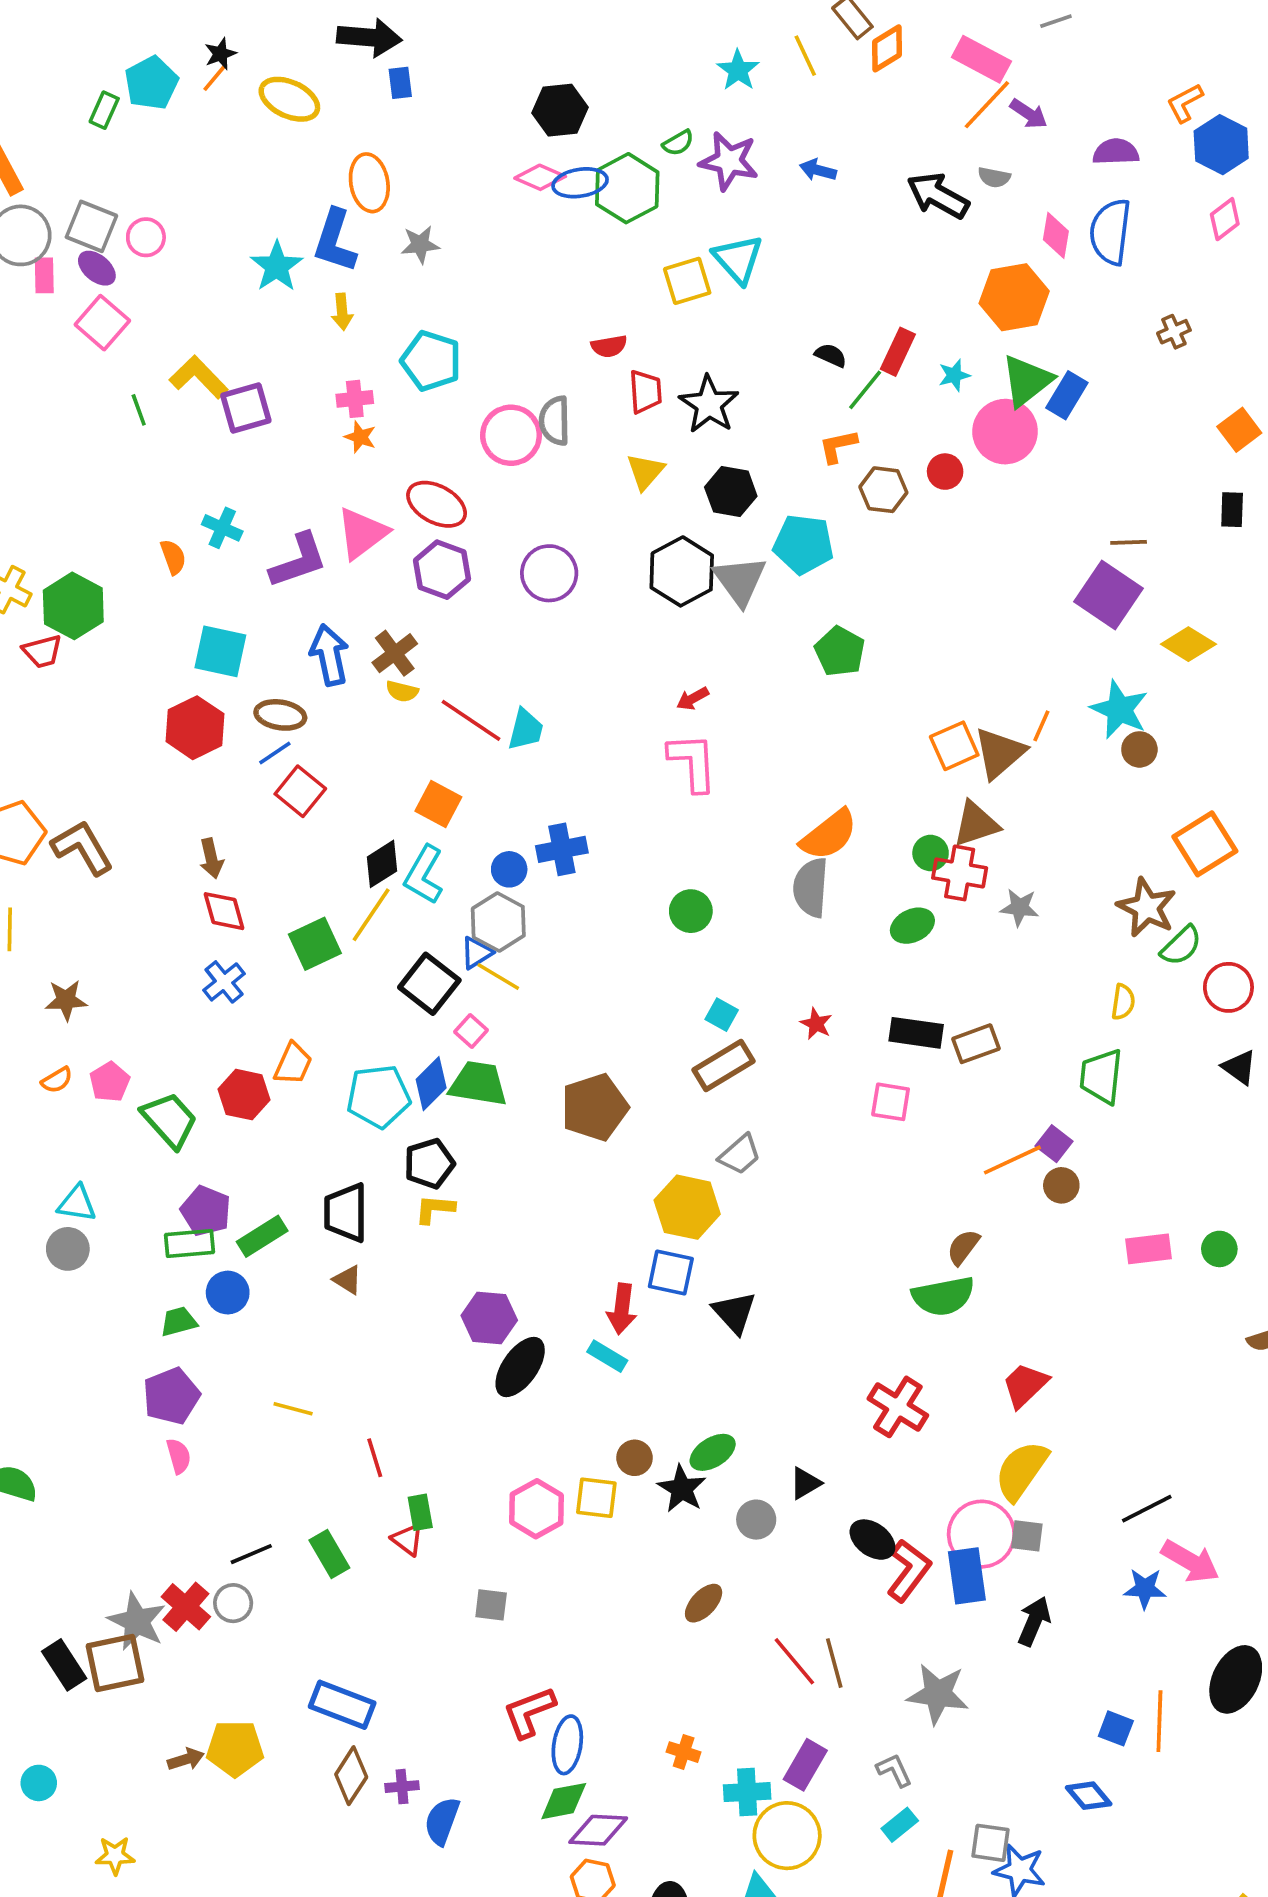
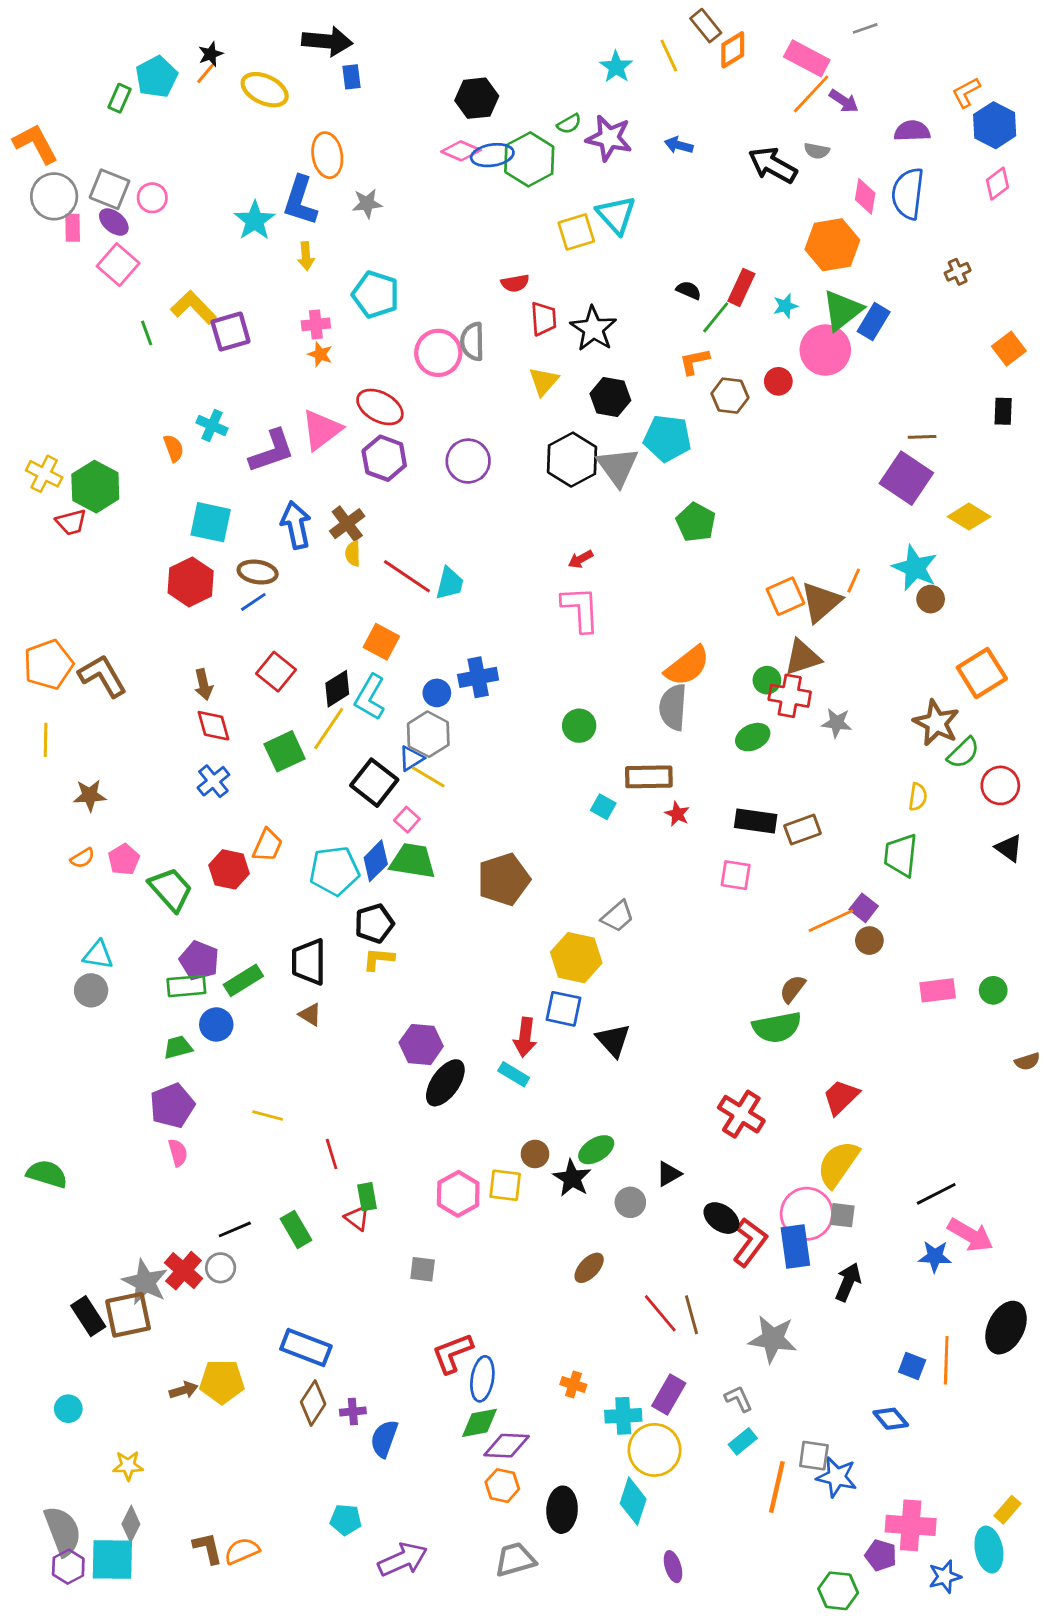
yellow semicircle: (402, 691) -> (353, 554), turned 75
red square: (300, 791) -> (276, 672), moved
brown rectangle: (724, 1065) -> (649, 777), moved, turned 30

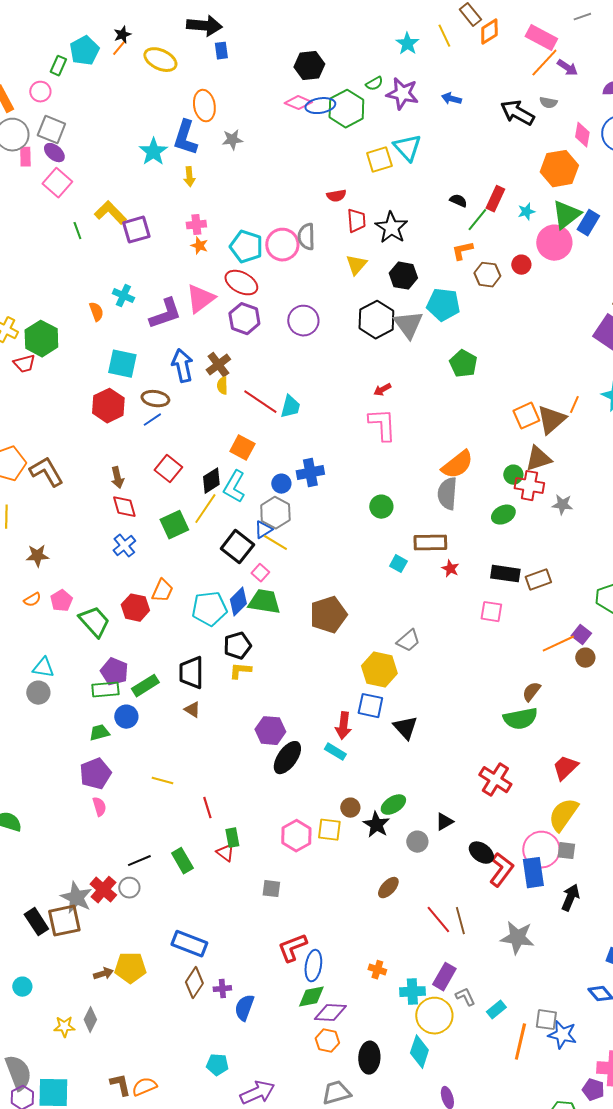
pink circle: (152, 198) -> (40, 92), moved
cyan pentagon: (376, 295) -> (246, 247), moved
gray L-shape: (738, 1399) -> (465, 997), moved
gray diamond: (131, 1524) -> (90, 1020), moved

